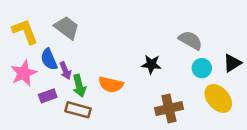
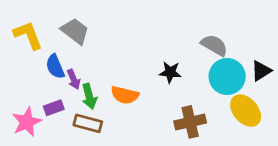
cyan circle: (202, 68) -> (227, 76), size x1.6
pink star: (24, 73) -> (27, 122), moved

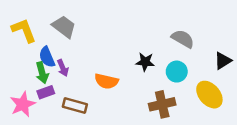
cyan circle: (227, 76) -> (177, 72), moved, size x0.7
green arrow: (89, 96) -> (42, 73), moved

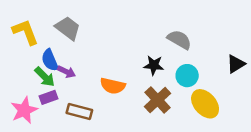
gray semicircle: (183, 39) -> (179, 40), moved
purple arrow: (63, 68) -> (66, 72), turned -42
green arrow: (42, 73) -> (45, 77), turned -30
yellow ellipse: (209, 95) -> (205, 104), moved
brown cross: (162, 104) -> (158, 100), moved, turned -30

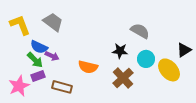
blue semicircle: (50, 60) -> (39, 47), turned -42
yellow ellipse: (205, 104) -> (169, 70), moved

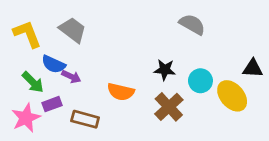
gray semicircle: (140, 31) -> (192, 24), moved
black triangle: (184, 50) -> (253, 68), turned 35
green arrow: (35, 60) -> (33, 82), moved

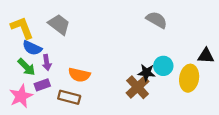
blue semicircle: (53, 64) -> (32, 48), moved
black star: (165, 70) -> (146, 73), moved
purple arrow: (71, 77) -> (47, 62), moved, turned 56
orange semicircle: (121, 92) -> (79, 75), moved
yellow ellipse: (232, 96) -> (189, 78), turned 50

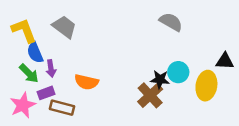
blue semicircle: (32, 48) -> (35, 53), turned 42
brown rectangle: (69, 97) -> (62, 108), moved

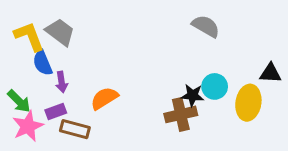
gray trapezoid: (64, 27) -> (60, 32), moved
green arrow: (29, 73) -> (19, 101), moved
orange semicircle: (86, 82) -> (104, 98), turned 135
brown cross: (150, 95) -> (181, 114), turned 30

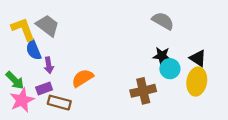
black triangle: (270, 73) -> (198, 58), moved, turned 30
black star: (193, 95) -> (162, 56), moved

